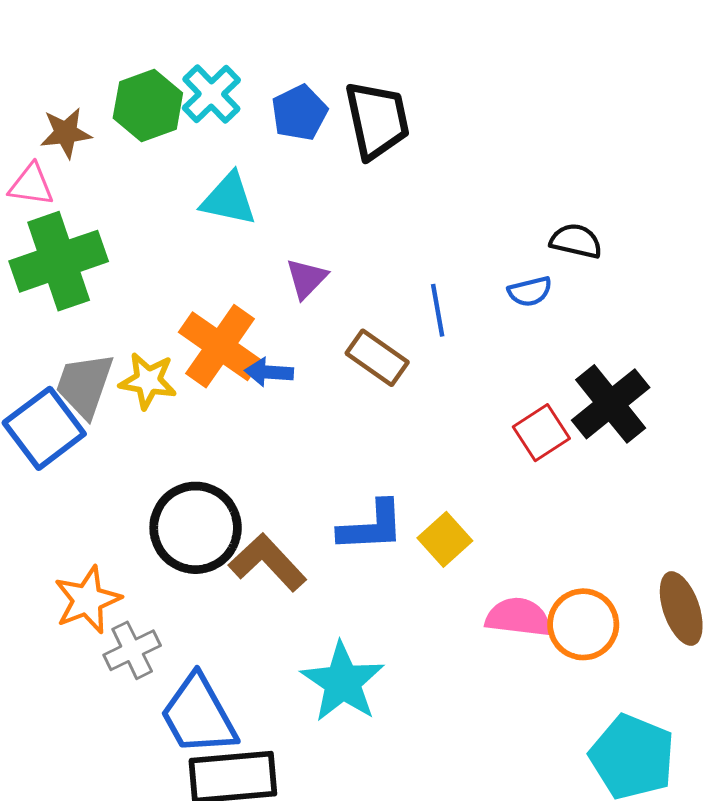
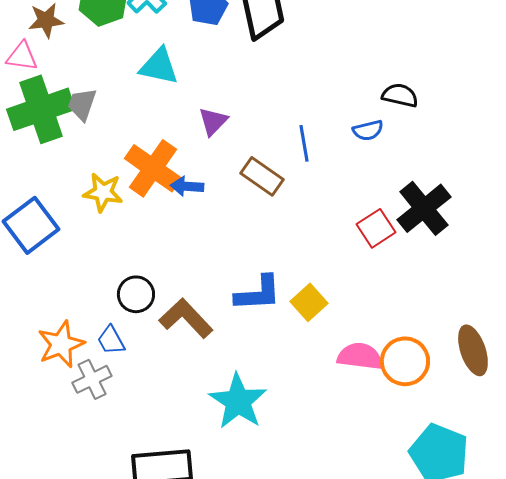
gray trapezoid: (85, 385) -> (82, 104), moved, size x0.7
black circle: (196, 528) -> (136, 294), size x0.6
blue trapezoid: (198, 715) -> (111, 340), moved, size x0.5

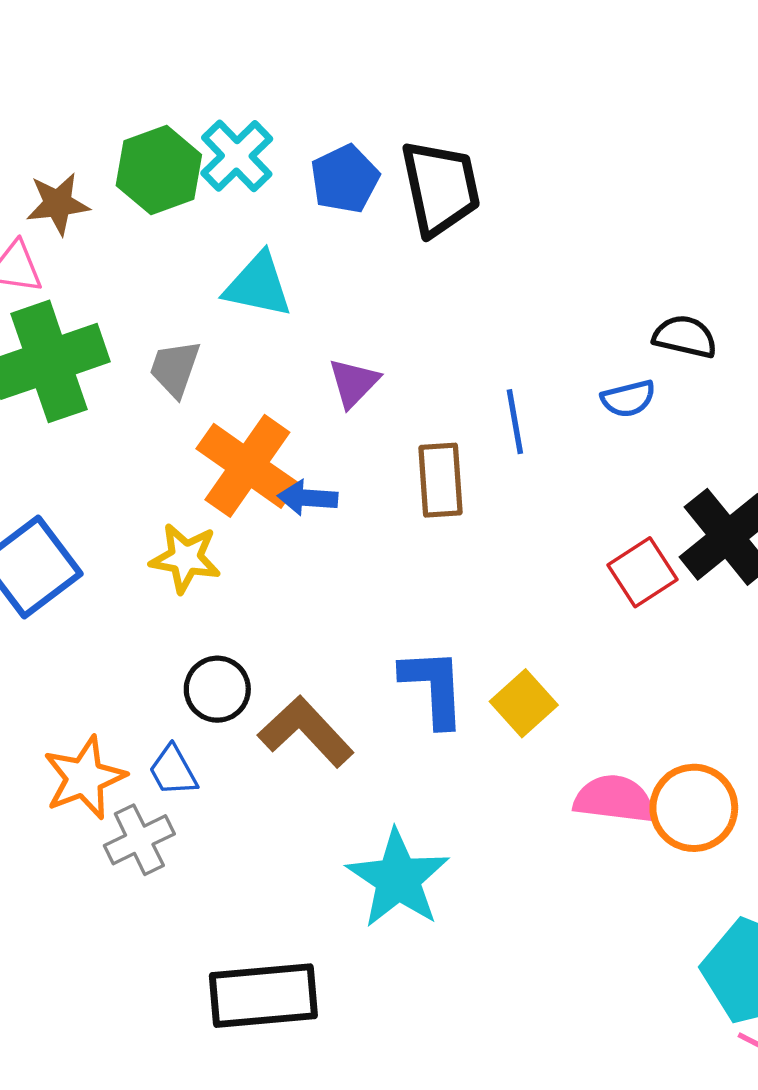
gray trapezoid: (82, 104) -> (175, 368), moved
brown rectangle: (262, 176) -> (440, 480), turned 51
yellow star: (103, 192) -> (185, 558), moved
blue L-shape: (258, 293) -> (433, 687), turned -90

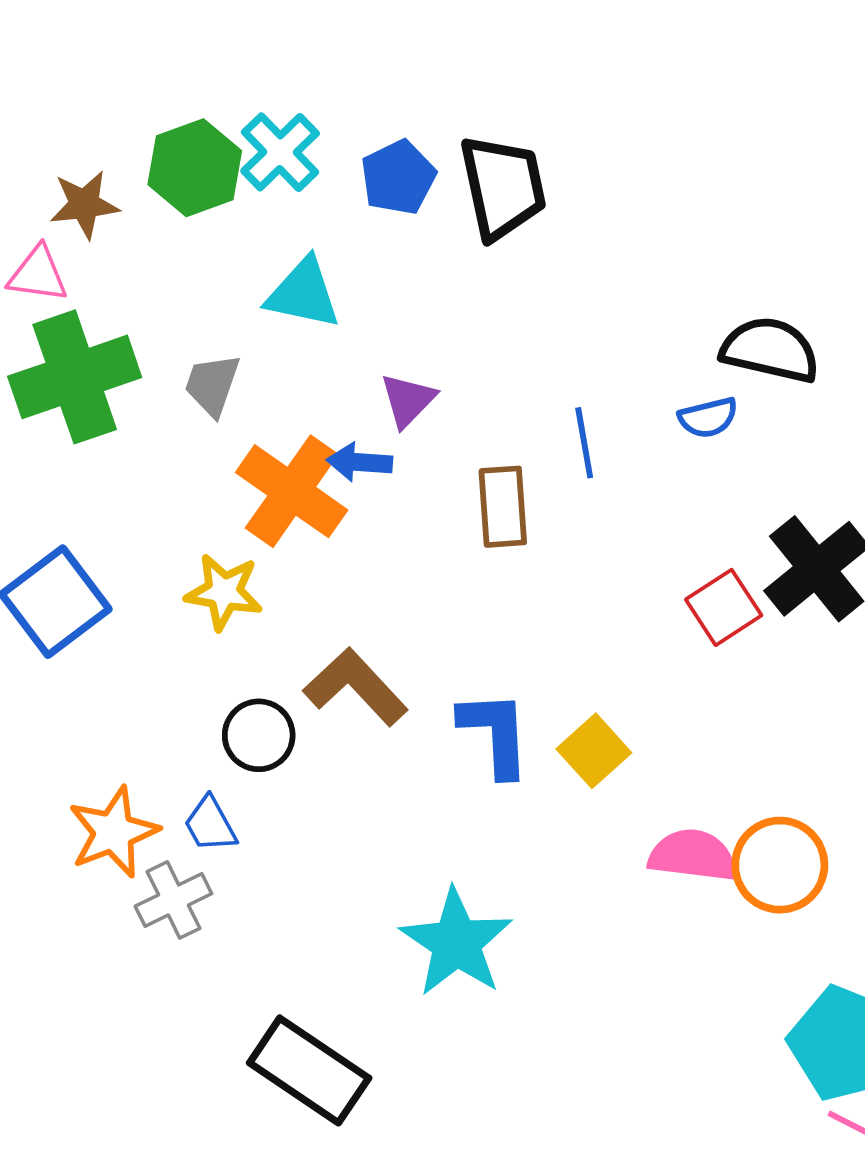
black semicircle: (685, 337) -> (770, 350), size x1.4
blue arrow: (308, 498) -> (359, 462), moved
brown L-shape: (306, 732) -> (356, 687), moved
black rectangle: (263, 996) -> (309, 1070), turned 39

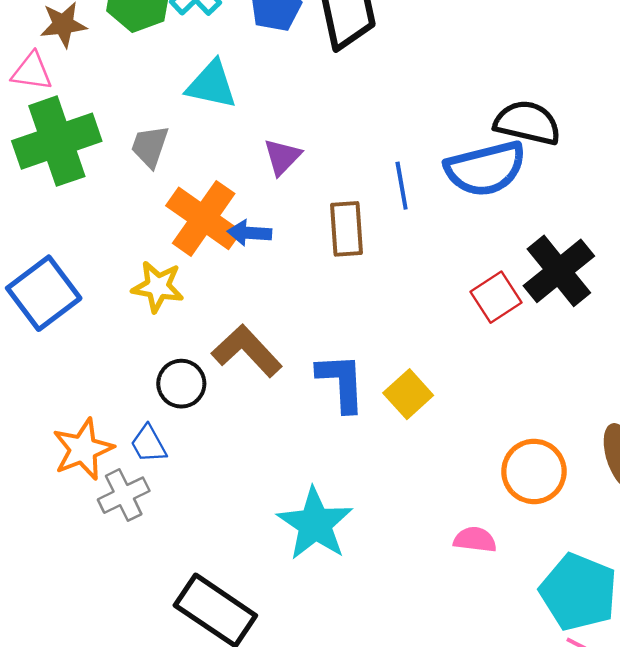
blue semicircle: (708, 418) -> (485, 169), size x2.0
blue arrow: (359, 462) -> (249, 233), moved
pink semicircle: (693, 855) -> (475, 540), moved, size x0.7

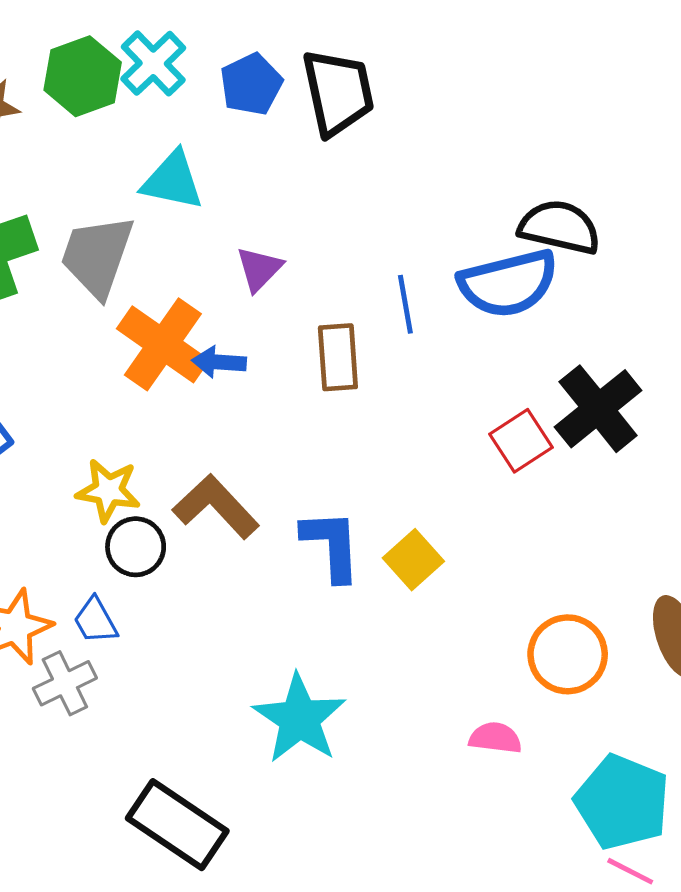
gray trapezoid: (150, 146) -> (97, 256), size x1.6
yellow star: (158, 287) -> (108, 491), moved

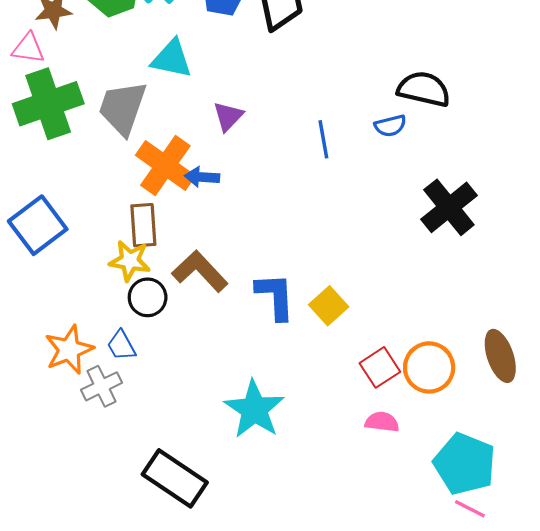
blue semicircle: (508, 283) -> (390, 126), size x0.5
brown rectangle: (338, 357) -> (143, 225), moved
red square: (521, 441) -> (380, 367), moved

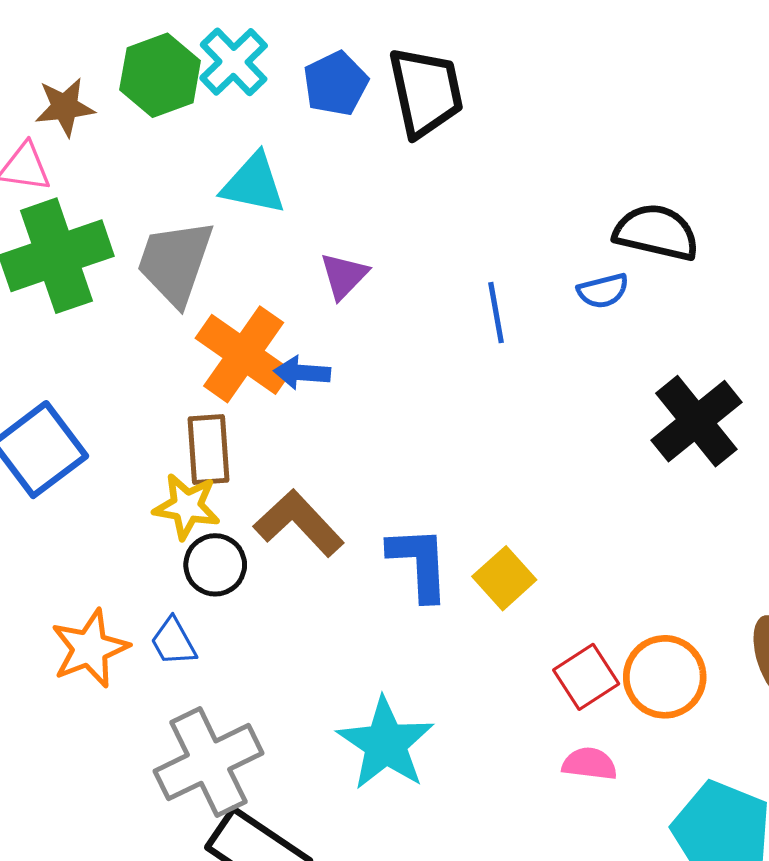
gray cross: (102, 386) -> (208, 762), moved, size x1.6

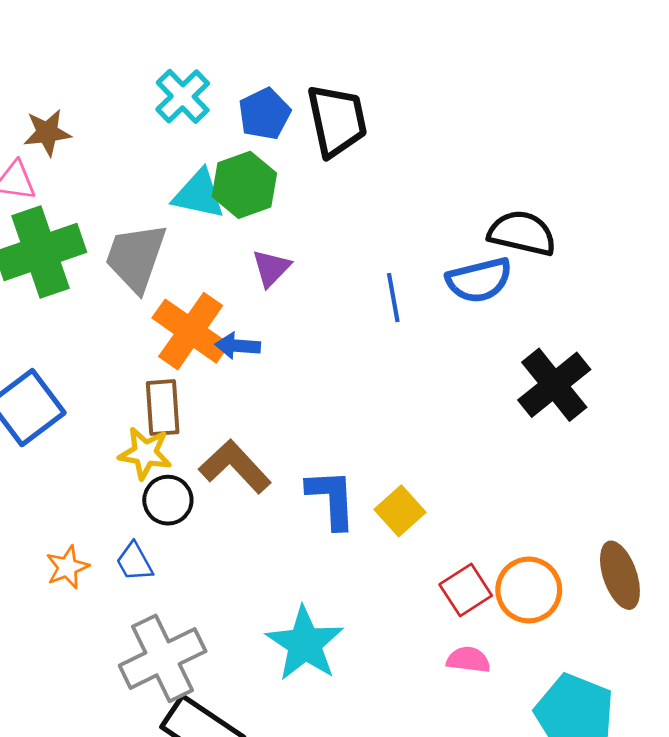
green hexagon: (160, 75) -> (244, 185), moved
blue semicircle: (603, 291) -> (479, 280), size x1.6
orange star: (90, 648) -> (67, 567), size x0.7

